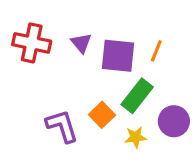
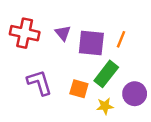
orange square: (102, 115) -> (79, 89), turned -30
purple L-shape: (62, 126) -> (39, 83), moved

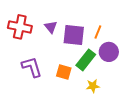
purple circle: (135, 94) -> (109, 52), moved
yellow star: (105, 106) -> (93, 86), moved

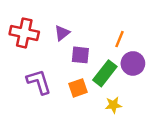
purple triangle: (51, 27) -> (62, 33), turned 32
purple square: (74, 35) -> (80, 55), moved, size x0.7
orange square: (64, 72) -> (78, 88), turned -35

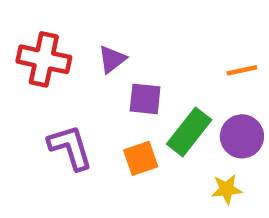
orange line: (119, 39) -> (242, 70), moved, turned 56
purple circle: (133, 63) -> (242, 136), moved
yellow star: (113, 105) -> (227, 189), moved

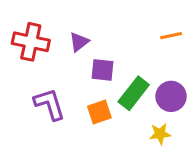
orange line: (242, 70) -> (171, 36), moved

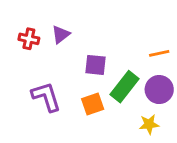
orange line: (171, 36) -> (159, 53), moved
red cross: (31, 42) -> (29, 39), size x0.6
purple triangle: (79, 42) -> (61, 34), moved

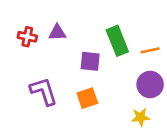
purple triangle: (61, 34) -> (57, 33), turned 36
green rectangle: (124, 87) -> (117, 41), moved, turned -60

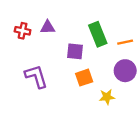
orange square: (87, 98) -> (84, 78), moved
yellow star: (141, 117) -> (107, 97), moved

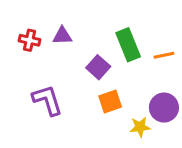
purple square: (75, 51) -> (98, 67), turned 36
purple circle: (125, 71) -> (164, 108), moved

